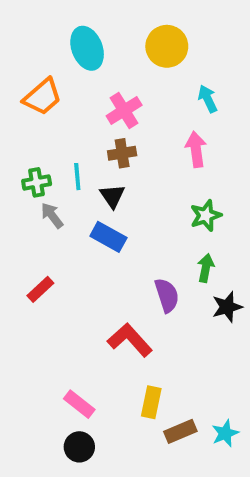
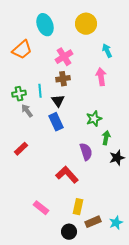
green star: (206, 215) -> (94, 119), moved
blue rectangle: (108, 237) -> (56, 122), turned 36
black circle: (79, 447) -> (69, 232), moved

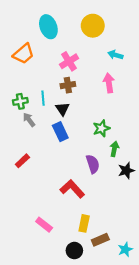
cyan arrow: (107, 51) -> (115, 55), turned -48
cyan star: (116, 223) -> (125, 249), moved

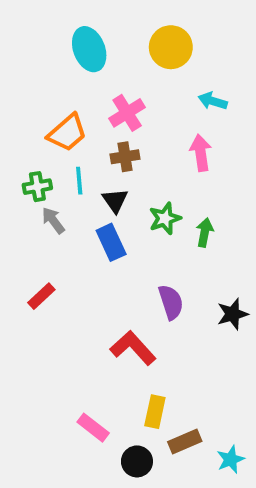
orange trapezoid: (24, 54) -> (67, 133), moved
green star: (101, 128) -> (165, 218), moved
green arrow: (114, 149) -> (205, 232), moved
pink rectangle: (44, 225) -> (93, 428), moved

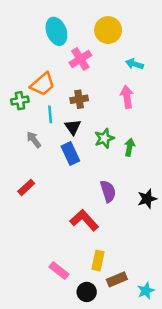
pink cross: (127, 113) -> (80, 59), moved
green cross: (37, 187) -> (20, 101), moved

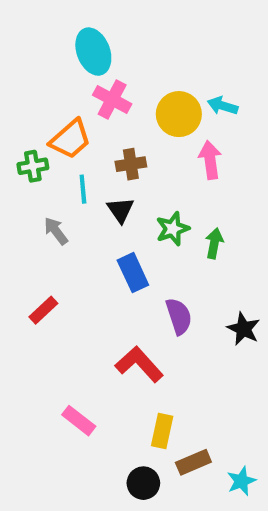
yellow circle: (108, 30) -> (179, 114), moved
pink cross: (80, 59) -> (112, 99), moved, turned -30
blue rectangle: (70, 153) -> (133, 273), moved
black star: (147, 199) -> (243, 329), turned -30
pink rectangle: (59, 271) -> (79, 421), moved

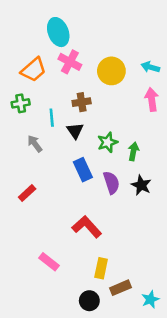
cyan arrow: (223, 106) -> (150, 67), moved
orange trapezoid: (70, 139) -> (34, 70), moved
pink arrow: (210, 160) -> (152, 100), moved
purple semicircle: (179, 316) -> (111, 183), moved
black star: (243, 329) -> (141, 185), moved

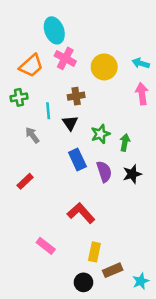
black star: (141, 185) -> (132, 174), turned 30

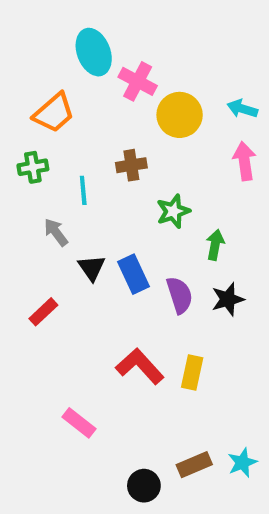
pink cross: (65, 58) -> (138, 81), moved
black triangle: (70, 123) -> (92, 268), moved
green star: (101, 134) -> (173, 211), moved
yellow rectangle: (94, 252) -> (192, 373), moved
cyan star: (141, 281) -> (242, 463), moved

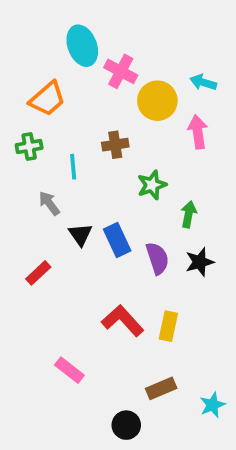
cyan arrow: (242, 109) -> (203, 82), moved
pink arrow: (244, 161) -> (198, 132), moved
brown rectangle: (194, 465) -> (161, 388), moved

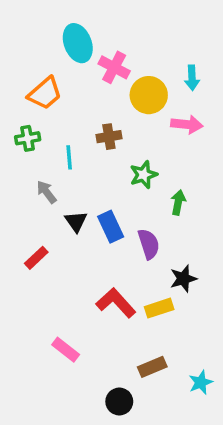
cyan arrow: (203, 82) -> (192, 78), turned -110
pink arrow: (198, 132) -> (187, 124), turned 104
black star: (200, 262) -> (183, 279), moved
yellow rectangle: (168, 326) -> (159, 308), turned 60

